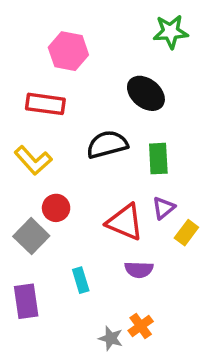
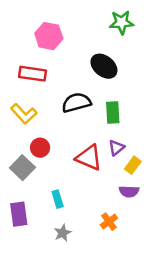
purple semicircle: (139, 270) -> (129, 192), moved
orange cross: (141, 326) -> (109, 222), moved
gray star: (111, 338) -> (63, 233), moved, turned 30

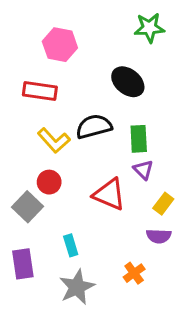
yellow L-shape: (24, 114) -> (54, 140), moved
purple triangle: (116, 148) -> (143, 170), moved, turned -36
gray star: (63, 233) -> (77, 287), size x1.6

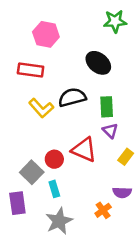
red circle: (49, 182) -> (54, 159), moved
gray square: (28, 207) -> (32, 172), moved
purple semicircle: (159, 236) -> (122, 192), moved

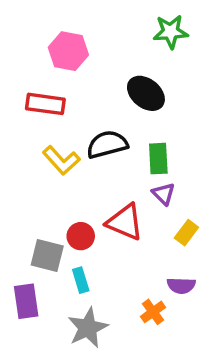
gray square: (32, 172) -> (47, 256), turned -30

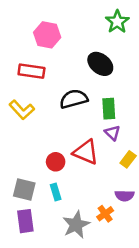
green star: (171, 32) -> (117, 22), turned -30
yellow L-shape: (61, 160) -> (22, 110), moved
gray square: (47, 256) -> (24, 190), moved
purple rectangle: (26, 301) -> (25, 221), moved
gray star: (88, 328) -> (76, 225), moved

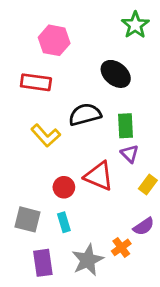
yellow L-shape: (22, 110) -> (46, 135), moved
purple semicircle: (124, 196) -> (144, 226), turned -36
purple rectangle: (25, 221) -> (43, 263), moved

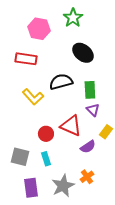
green star: (135, 25) -> (73, 18), moved
purple semicircle: (144, 226) -> (88, 147), moved

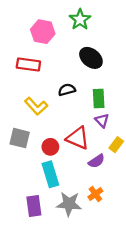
black semicircle: (61, 82) -> (67, 90), size x0.7
gray square: (20, 157) -> (20, 138), moved
cyan rectangle: (46, 159) -> (50, 174), size x1.6
gray star: (63, 186) -> (69, 204), turned 30

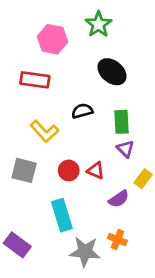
red triangle: (78, 138) -> (96, 170), size x0.6
red circle: (50, 147) -> (69, 170), moved
orange cross: (95, 194) -> (117, 239), turned -32
purple rectangle: (34, 206) -> (17, 245), moved, turned -45

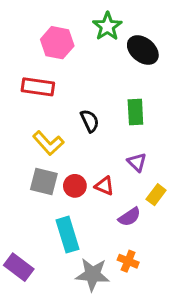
black ellipse: (112, 72) -> (143, 50), moved
black semicircle: (82, 111) -> (90, 121), turned 80
green rectangle: (121, 122) -> (135, 112), moved
gray square: (24, 170) -> (44, 181), moved

